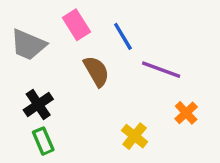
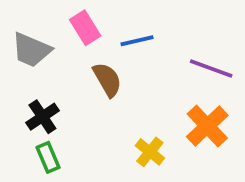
blue line: (123, 36) -> (137, 41), turned -72
purple line: (161, 70) -> (211, 68), moved
orange cross: (186, 113) -> (207, 126), size x1.6

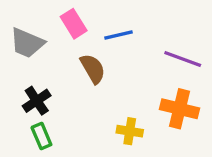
orange cross: (207, 126) -> (179, 109), turned -33
yellow cross: (150, 152) -> (130, 131), turned -30

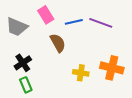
purple line: (183, 59) -> (101, 23), moved
yellow cross: (130, 131) -> (81, 73), moved

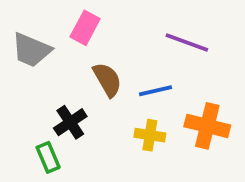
pink rectangle: (46, 15) -> (85, 28), turned 60
blue line: (74, 22) -> (155, 91), moved
black cross: (23, 63) -> (70, 122), moved

